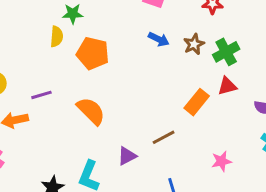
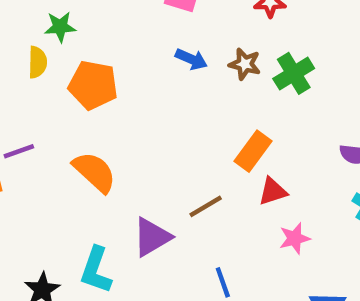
brown star: (194, 44) -> (245, 64), turned -30
red triangle: (227, 86) -> (273, 191), moved
purple triangle: (127, 156) -> (152, 237), size x1.4

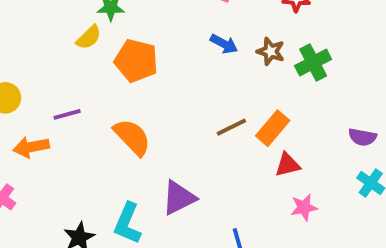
yellow semicircle: (38, 62) -> (89, 37), turned 40
brown line: (206, 206) -> (231, 127), moved

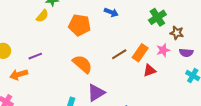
brown star: (271, 51) -> (177, 33), moved
orange pentagon: (136, 61) -> (80, 25), moved
orange semicircle: (132, 137) -> (82, 64), moved
pink star: (304, 207) -> (163, 50), moved

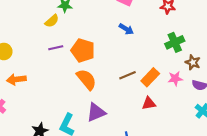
orange pentagon: (80, 25) -> (83, 50), moved
purple line: (35, 56) -> (56, 48), moved
red triangle: (150, 71) -> (149, 103), moved

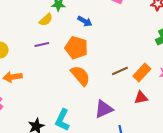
blue arrow: (126, 29) -> (85, 21), moved
purple line: (56, 48) -> (42, 45), moved
purple triangle: (96, 112) -> (104, 109), moved

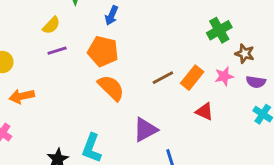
yellow semicircle: (46, 20) -> (51, 25), moved
blue arrow: (85, 21) -> (112, 16), turned 88
red triangle: (141, 98) -> (204, 112), moved, turned 40

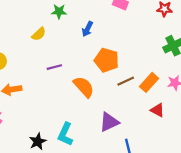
purple line: (57, 51) -> (54, 67), moved
orange pentagon: (103, 51) -> (107, 60), moved

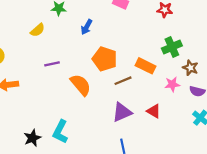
orange rectangle: (149, 82) -> (145, 66), moved, turned 72
purple triangle: (109, 122) -> (122, 112), moved

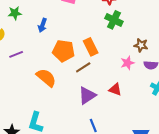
green cross: (172, 47) -> (114, 20), moved, turned -30
purple line: (52, 64) -> (16, 54), moved
orange rectangle: (145, 66) -> (91, 47), moved, turned 48

